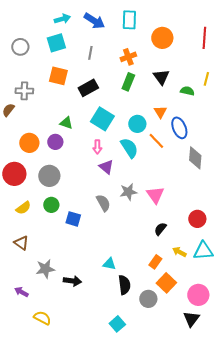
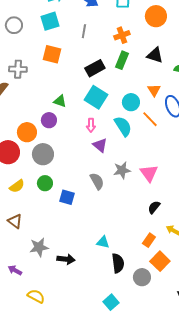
black triangle: (161, 77) -> (155, 55), turned -36
black rectangle: (88, 88) -> (95, 68), moved
orange circle: (29, 143) -> (27, 132), moved

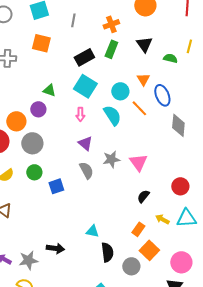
black triangle: (155, 55) -> (144, 44), turned 36
purple triangle: (100, 145) -> (85, 143), moved
blue square: (67, 197) -> (56, 186), turned -35
gray star: (39, 247) -> (28, 260), moved

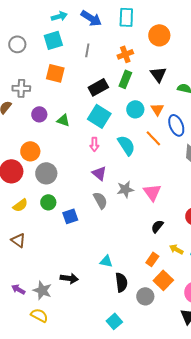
cyan circle: (120, 91) -> (135, 109), moved
purple circle: (38, 109) -> (39, 114), moved
gray star: (28, 260) -> (42, 290), turned 30

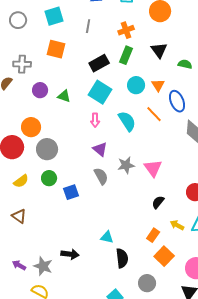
gray circle: (145, 296) -> (147, 283), moved

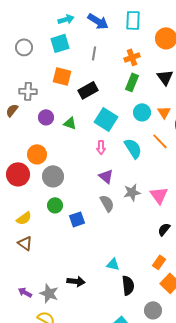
black rectangle: (99, 63) -> (88, 90), moved
yellow semicircle: (21, 181) -> (24, 218), moved

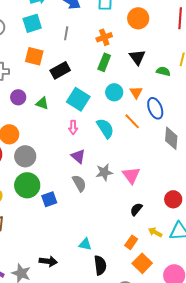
green circle: (55, 205) -> (27, 185), size x1.6

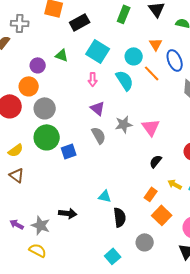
cyan circle: (114, 92) -> (134, 56), moved
purple circle: (18, 97) -> (38, 65), moved

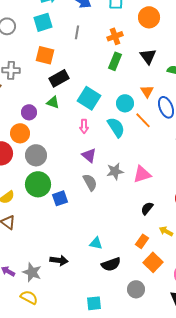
black rectangle: (80, 22) -> (59, 78), moved
pink triangle: (151, 127) -> (142, 174), turned 48
black semicircle: (120, 217) -> (111, 264), turned 78
cyan square: (113, 256) -> (94, 303), moved, turned 35

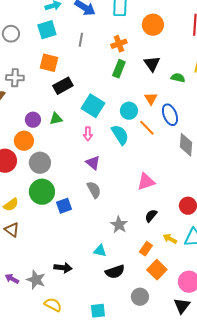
green triangle: (53, 102) -> (56, 119), moved, turned -32
gray star: (115, 171) -> (119, 225), moved, turned -30
yellow semicircle: (29, 297) -> (53, 305), moved

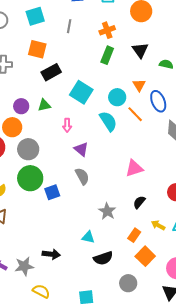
pink arrow: (88, 134) -> (67, 125), moved
gray star: (36, 280) -> (24, 266), turned -30

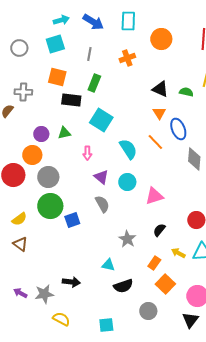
black triangle: (140, 50) -> (160, 89), moved, turned -30
green rectangle: (107, 55) -> (94, 83), moved
black rectangle: (51, 72) -> (71, 100), turned 36
cyan circle: (117, 97) -> (127, 182), moved

